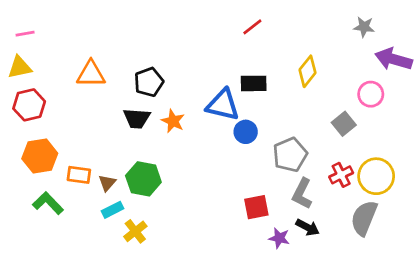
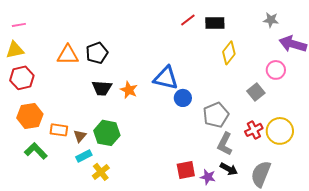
black pentagon: (149, 82) -> (97, 53), moved
black rectangle: (254, 83) -> (215, 23), moved
red square: (256, 207) -> (186, 170), moved
gray semicircle: (364, 218) -> (261, 174), moved

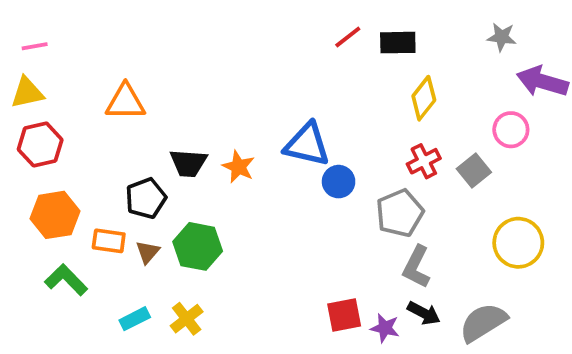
black pentagon: (97, 53) -> (146, 198), moved
red cross: (254, 130) -> (424, 161), moved
cyan rectangle: (84, 156) -> (135, 319), moved
gray semicircle: (261, 174) -> (483, 322), turned 36

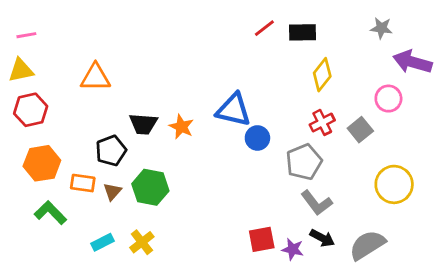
gray L-shape: (416, 267) -> (317, 203), turned -64

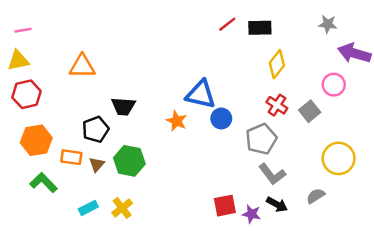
red cross: (322, 122) -> (277, 105), turned -30
orange star: (181, 127) -> (177, 121), moved
gray semicircle: (367, 245) -> (316, 196), moved, size x0.6

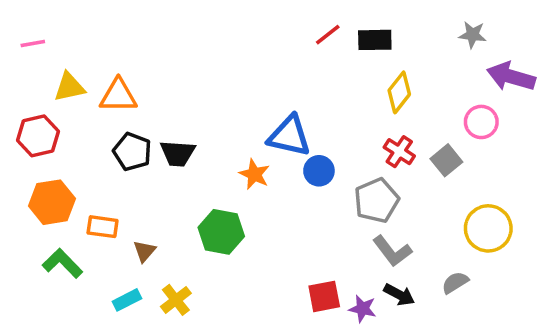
yellow triangle: (18, 60) -> (69, 87), moved
black pentagon: (96, 129) -> (132, 152), moved, turned -30
green hexagon: (129, 161) -> (221, 232), moved
brown triangle: (97, 164) -> (144, 251), moved

